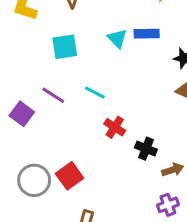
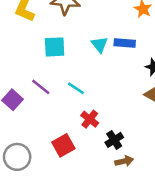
black cross: (146, 149) -> (114, 140), turned 30
brown arrow: (173, 170) -> (124, 161), moved
red square: (70, 176) -> (63, 145), moved

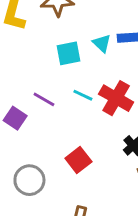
cyan square: (55, 47) -> (69, 53), moved
red cross: (90, 119) -> (116, 98), moved, size x1.6

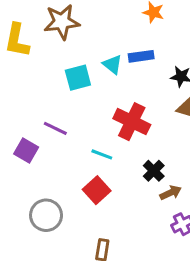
cyan line: (83, 95) -> (102, 154), moved

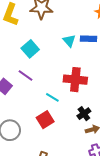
cyan square: (78, 78) -> (30, 49), moved, turned -36
red cross: (132, 122) -> (75, 80), turned -30

